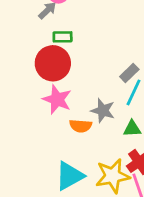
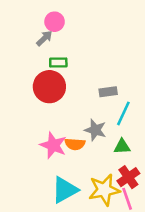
gray rectangle: (129, 73) -> (108, 92), moved, turned 36
pink star: (57, 99) -> (53, 145), moved

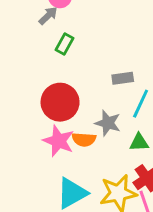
green rectangle: (58, 62) -> (65, 44), turned -60
red circle: (49, 87) -> (60, 102), moved

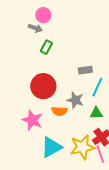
gray arrow: (48, 16) -> (35, 28), turned 64
pink star: (59, 141) -> (32, 120), moved

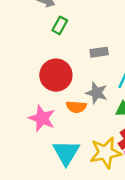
gray rectangle: (85, 70) -> (99, 52), moved
cyan triangle: (51, 147) -> (66, 153), turned -30

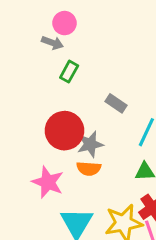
gray rectangle: (99, 52) -> (116, 103), turned 42
gray star: (97, 93) -> (90, 144), moved, turned -30

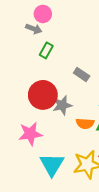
orange semicircle: (89, 168) -> (85, 123), moved
pink star: (48, 182) -> (30, 134), turned -30

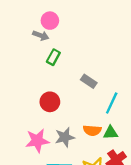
red circle: (43, 95) -> (50, 102), size x0.7
gray star: (62, 105) -> (65, 137), moved

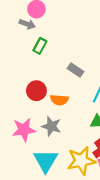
orange semicircle: (92, 130) -> (59, 100), moved
gray star: (65, 137) -> (51, 126), turned 30

